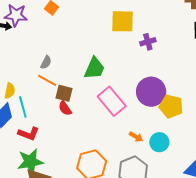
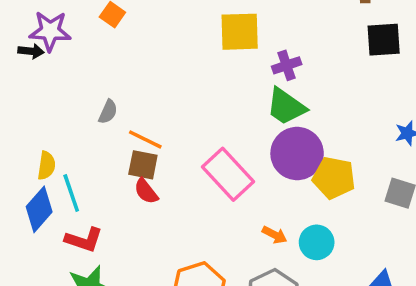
green trapezoid: (94, 68) -> (286, 107), moved, turned 105
orange line: (47, 80) -> (145, 139), moved

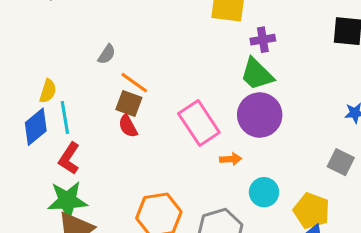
yellow pentagon: (334, 178) -> (312, 211), moved
orange arrow: (275, 235) -> (231, 159), moved, turned -40
red L-shape: (84, 240) -> (69, 158), turned 96

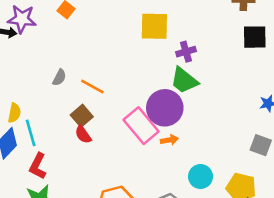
orange line: (134, 83) -> (92, 86), moved
brown square: (129, 103) -> (82, 116), turned 35
purple circle: (260, 115) -> (165, 108), moved
orange arrow: (231, 159) -> (169, 140), moved

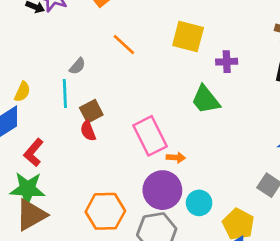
purple cross: (186, 52) -> (227, 62), moved
orange line: (92, 86) -> (124, 44), moved
purple circle: (165, 108) -> (162, 190), moved
cyan line: (31, 133) -> (65, 93), moved

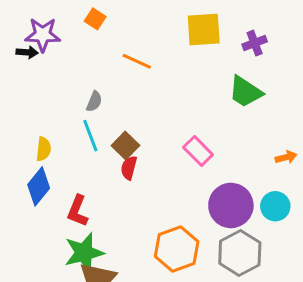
red semicircle: (88, 131) -> (129, 168), turned 54
pink rectangle: (150, 136) -> (198, 151), size x0.7
orange arrow: (176, 158) -> (286, 157), moved

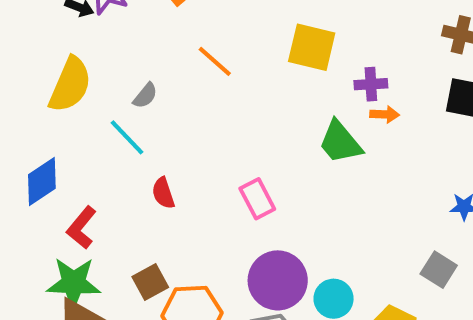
cyan line: (90, 136) -> (127, 137), turned -40
brown square: (125, 145) -> (150, 282), moved
yellow semicircle: (44, 149) -> (70, 85), moved, size x1.8
orange arrow: (286, 157) -> (385, 114), moved
red semicircle: (129, 168) -> (163, 193), turned -50

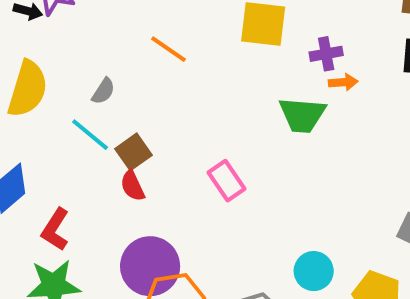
green trapezoid: (340, 142) -> (302, 115), turned -39
purple circle: (278, 280) -> (150, 266), moved
brown square: (150, 282) -> (134, 152), moved

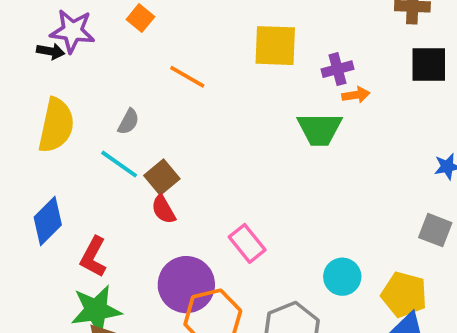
pink rectangle: (226, 181) -> (247, 243), moved

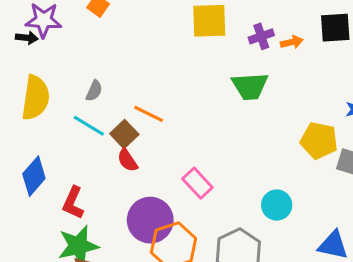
orange line: (187, 77) -> (149, 114), moved
orange arrow: (356, 95) -> (292, 42), moved
yellow pentagon: (404, 295) -> (319, 141), moved

